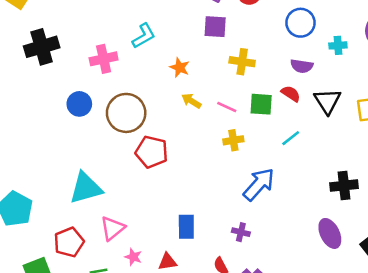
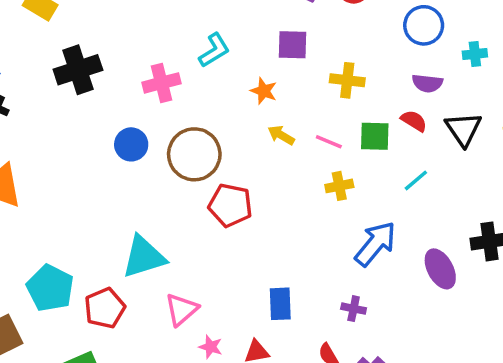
purple square: (215, 27) -> (293, 45), moved
purple ellipse: (330, 233) -> (440, 269), moved
red pentagon: (69, 242) -> (105, 308), moved

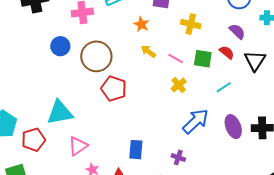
purple semicircle: (427, 83) -> (237, 31), turned -150
yellow cross: (339, 186) -> (179, 85), turned -35
purple ellipse: (440, 269) -> (233, 127), moved

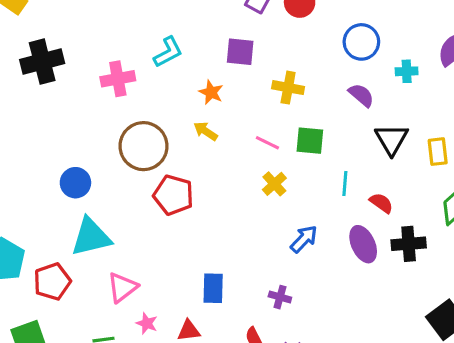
blue circle: (60, 46) -> (75, 183), moved
yellow arrow: (148, 51) -> (206, 131), moved
red semicircle: (227, 52) -> (381, 203), moved
cyan line: (224, 87) -> (345, 184), turned -49
blue arrow: (196, 121) -> (304, 239), size x0.7

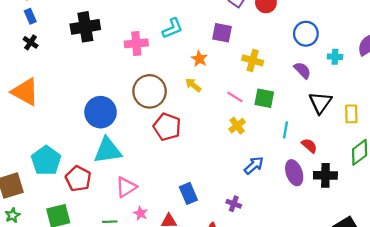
blue circle: (75, 183) -> (101, 112), size x1.5
red pentagon: (52, 282) -> (78, 179), turned -30
blue rectangle: (213, 288) -> (188, 193), turned -30

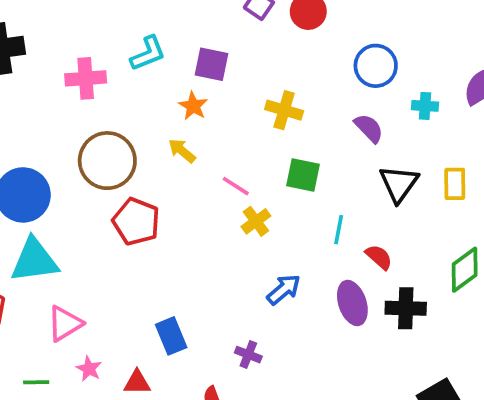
purple square: (222, 33) -> (211, 64), moved
pink line: (235, 97) -> (236, 186), moved
yellow rectangle: (351, 114) -> (455, 184), moved

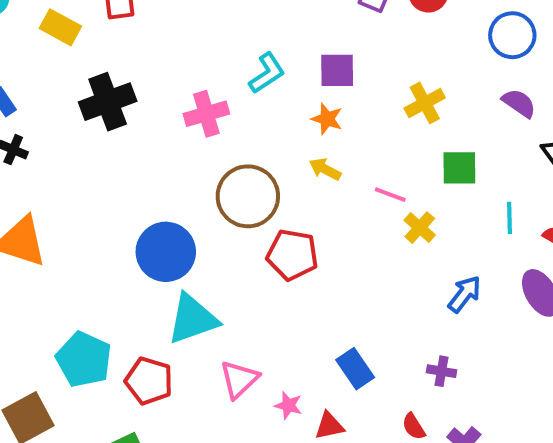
yellow cross: (284, 110) -> (425, 103), turned -33
pink star: (89, 369) -> (288, 405), moved

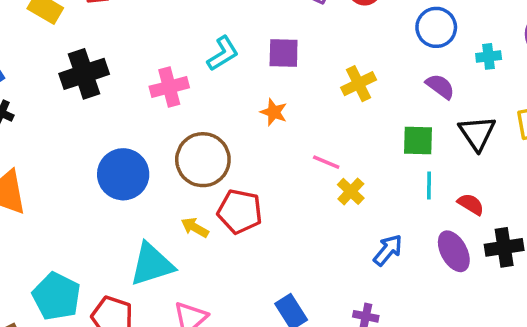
orange star: (327, 119) -> (274, 112), moved
green square: (459, 168) -> (418, 140), moved
yellow arrow: (325, 169) -> (195, 227), moved
blue circle: (166, 252) -> (123, 174), moved

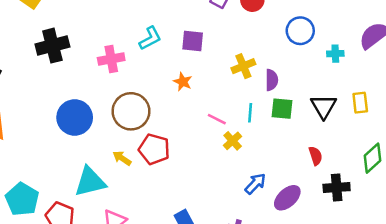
purple semicircle: (440, 86) -> (272, 80), moved, turned 50
cyan line: (429, 186) -> (250, 113), moved
red semicircle: (471, 204) -> (316, 156), turned 36
purple ellipse: (454, 251) -> (287, 198), moved, turned 72

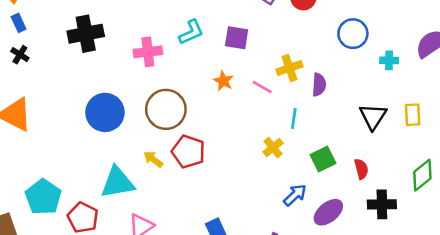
green square: (282, 109) -> (323, 159), moved, turned -35
pink line: (217, 119) -> (262, 87), moved

